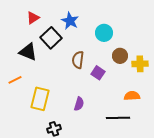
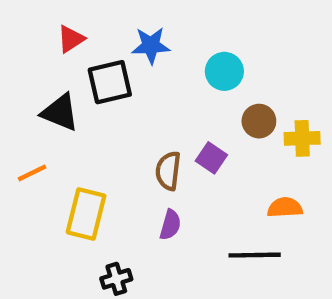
blue star: (70, 21) -> (151, 45), turned -30
black square: (51, 38) -> (110, 82), turned 30
brown semicircle: (78, 60) -> (168, 171), moved

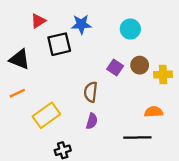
cyan circle: (224, 71) -> (130, 29), moved
black triangle: (60, 112) -> (20, 59), moved
purple square: (211, 158) -> (115, 67), moved
yellow rectangle: (86, 214) -> (46, 115), turned 40

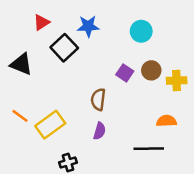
black square: (59, 44) -> (64, 48), turned -30
orange line: (17, 93) -> (20, 116), moved, turned 63

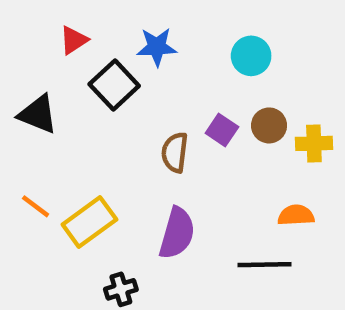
brown semicircle: (98, 99) -> (175, 152), moved
purple semicircle: (100, 131) -> (177, 233), size x1.6

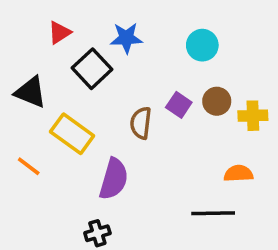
yellow rectangle: (89, 222) -> (72, 134), moved, turned 72
purple semicircle: (177, 233) -> (114, 179), moved

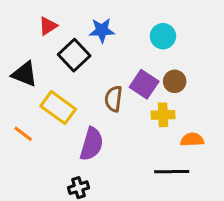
purple square: (179, 105) -> (144, 84), size x1.4
yellow cross: (253, 116) -> (163, 115), moved

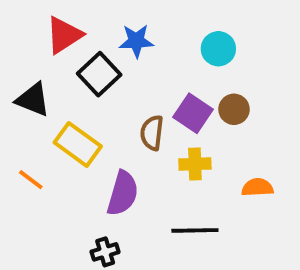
red triangle: (48, 26) -> (64, 35), size x1.5
yellow cross: (163, 115) -> (195, 164), moved
black line: (172, 172) -> (195, 230), moved

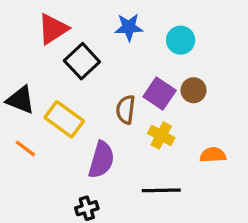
blue star: (136, 41) -> (129, 27), moved
black triangle: (33, 100) -> (21, 100), moved
yellow cross: (195, 164) -> (161, 135), turned 30

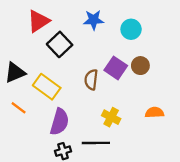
black triangle: (21, 100) -> (15, 73), turned -45
yellow cross: (161, 135) -> (111, 117), moved
purple semicircle: (101, 160) -> (60, 122), moved
black line: (161, 190) -> (96, 143), moved

